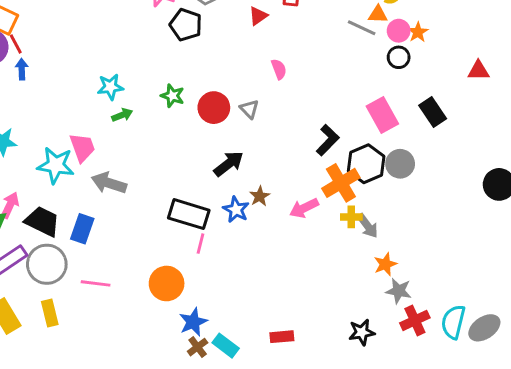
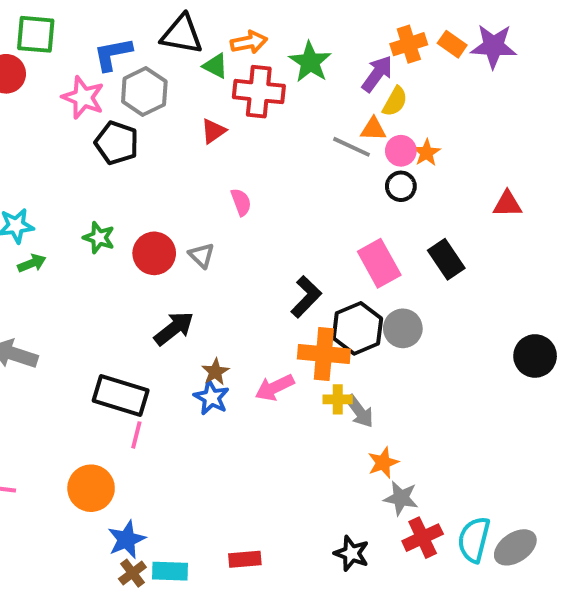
orange cross: (341, 183) -> (324, 354), turned 36
blue star: (236, 210) -> (211, 397), moved
black star: (362, 332) -> (352, 553), turned 30
cyan rectangle: (226, 346) -> (170, 571), turned -35

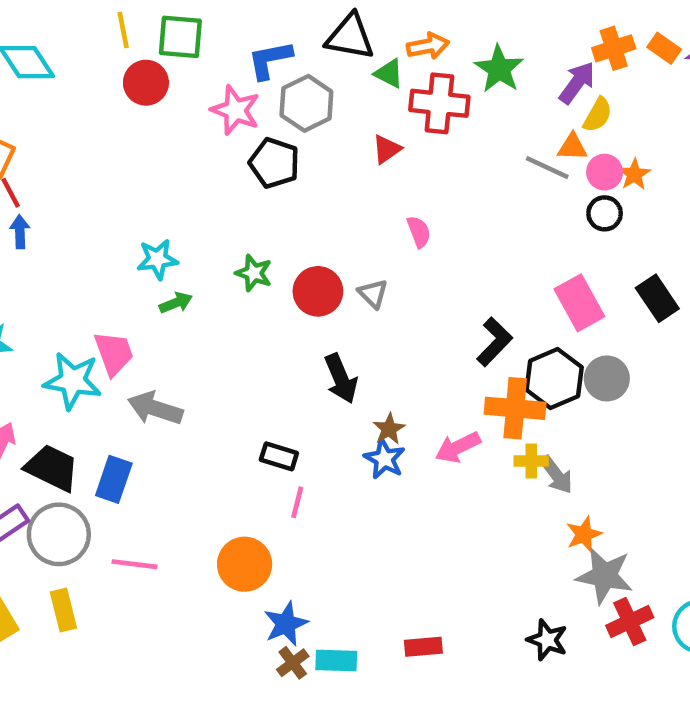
black arrow: (174, 328) -> (341, 378), turned 105
black rectangle: (121, 395) -> (279, 456), size x0.6
gray star: (401, 498) -> (605, 576), size x1.4

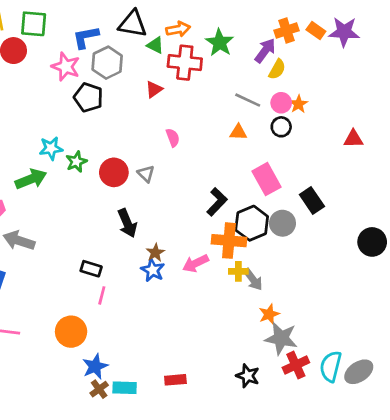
orange triangle: (572, 147) -> (238, 132), moved
cyan star: (157, 259) -> (51, 148), moved
green star: (254, 273) -> (76, 162), turned 30
black rectangle: (657, 298) -> (312, 200), moved
green arrow: (176, 303) -> (31, 179), size x1.6

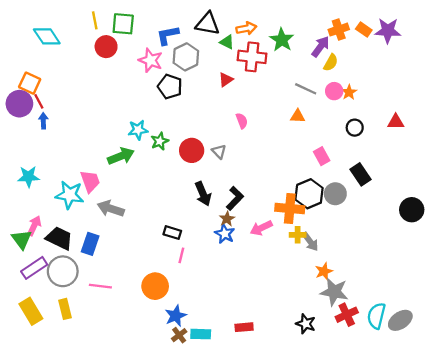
black circle: (281, 127) -> (355, 128), moved
pink rectangle: (266, 179) -> (322, 156), size x0.7
black L-shape: (217, 202) -> (235, 198), moved

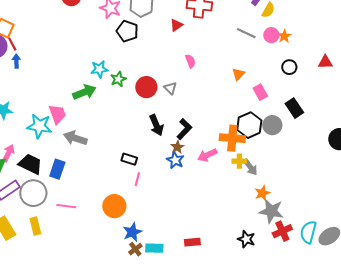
orange triangle: (298, 116) -> (238, 74), moved, turned -48

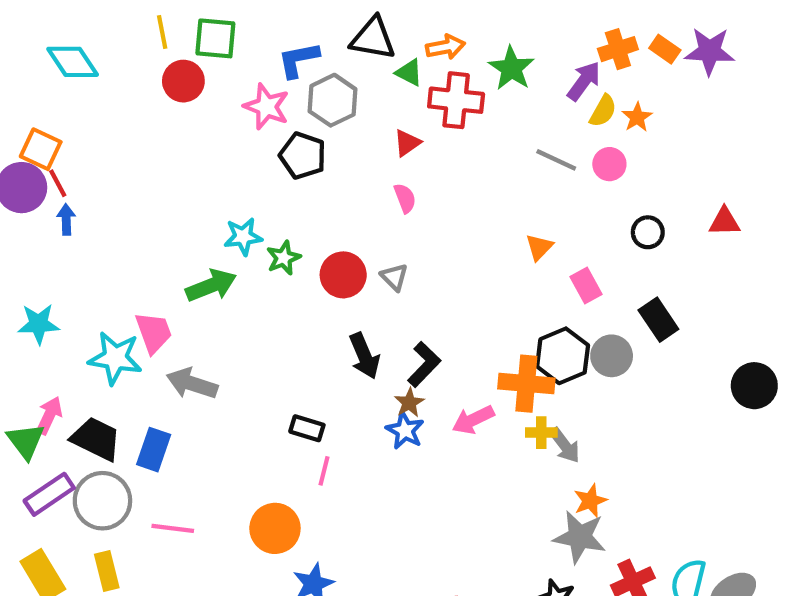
orange star: (284, 36) -> (637, 117), moved
pink semicircle: (190, 61) -> (405, 198), moved
gray star: (271, 211) -> (580, 537), moved

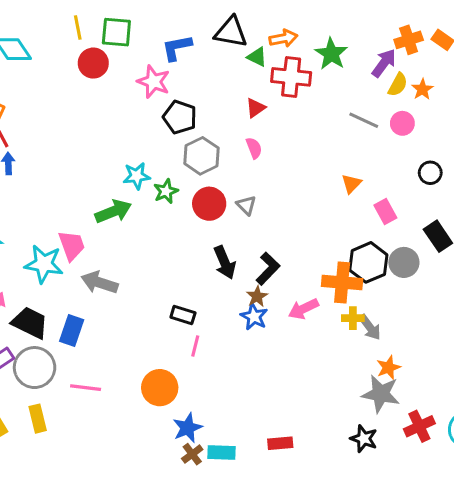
gray hexagon: (333, 100) -> (201, 156), moved

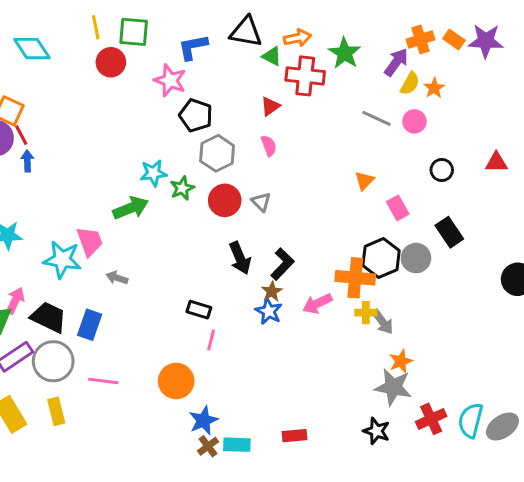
gray arrow: (99, 283) -> (117, 278), size x0.6

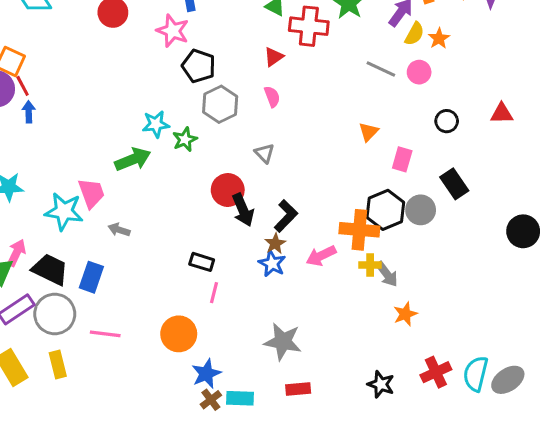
red circle: (225, 200) -> (228, 190), moved
pink rectangle: (398, 208) -> (402, 159), turned 45
gray star: (393, 387) -> (283, 342), moved

